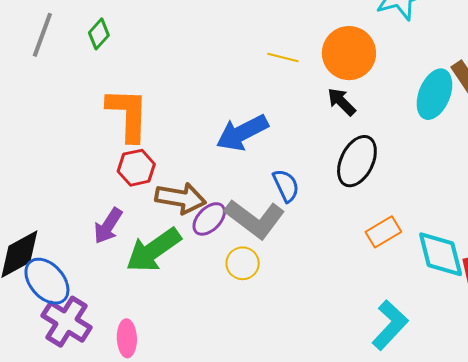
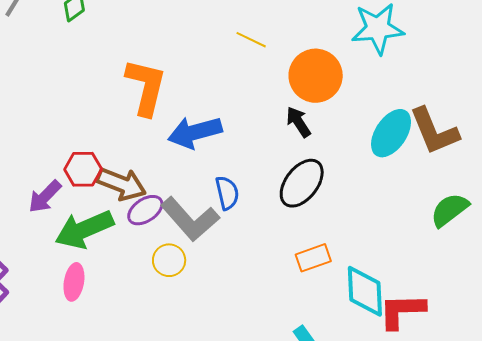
yellow line: (283, 57) -> (251, 40), moved
orange L-shape: (128, 114) -> (146, 87), moved
red hexagon: (136, 168) -> (83, 169), moved
pink ellipse: (127, 338) -> (74, 282), moved

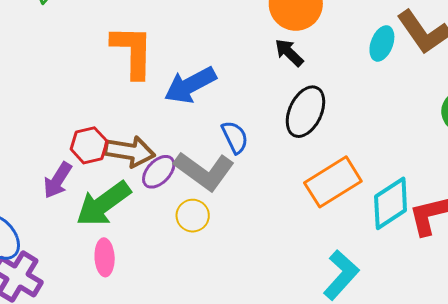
cyan ellipse: (391, 133) -> (382, 43), size x0.7
orange rectangle: (313, 258) -> (333, 182), size x1.6
cyan diamond: (365, 291) -> (391, 203), turned 72

